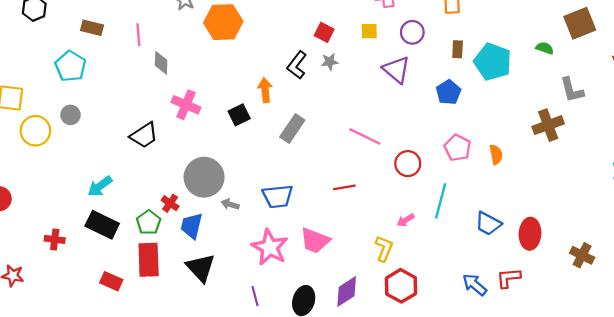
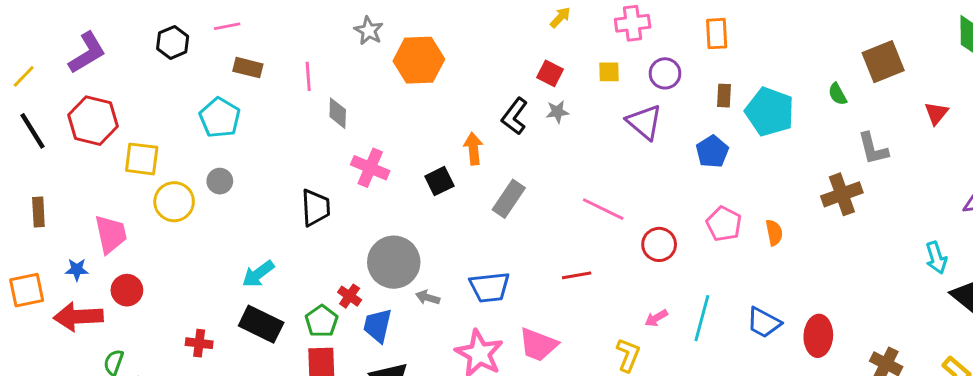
green semicircle: (545, 48) -> (837, 94), turned -138
black trapezoid: (144, 135) -> (316, 208), turned -60
cyan line: (441, 201) -> (702, 318), moved

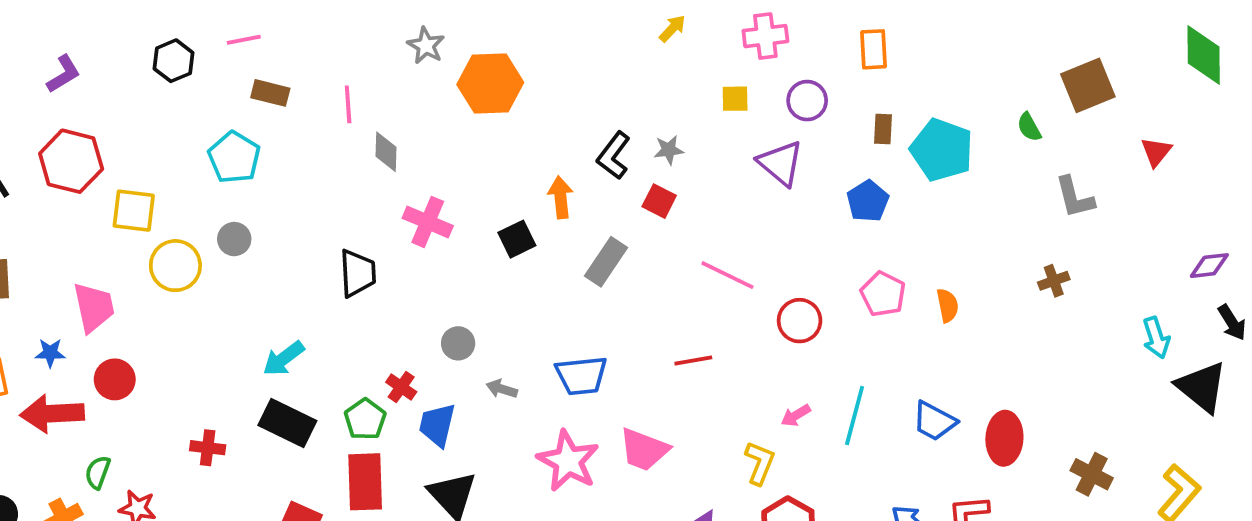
purple L-shape: (87, 53) -> (64, 74), size x0.7
red square: (550, 73) -> (659, 201), moved
brown cross: (842, 194) -> (1054, 281), moved, size x0.6
gray circle: (394, 262) -> (458, 343), size x0.5

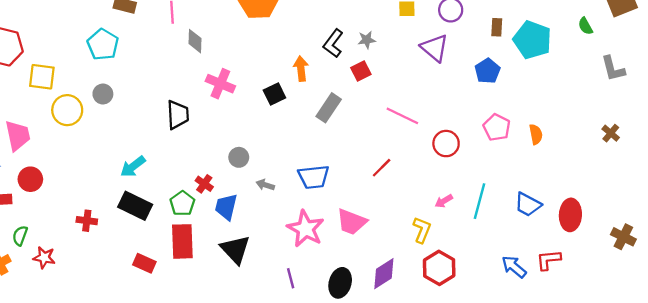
red square: (659, 201) -> (361, 71), turned 36
brown cross: (1054, 281) -> (611, 133), moved, turned -30
red line: (693, 360) -> (382, 168), turned -35

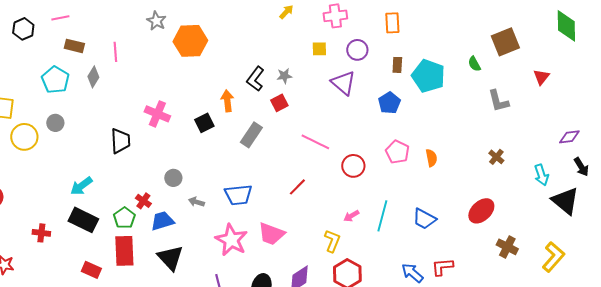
gray diamond: (195, 41) -> (93, 77), moved, turned 30
blue trapezoid: (226, 207) -> (162, 221), turned 60
red ellipse: (570, 215) -> (481, 211), moved, turned 44

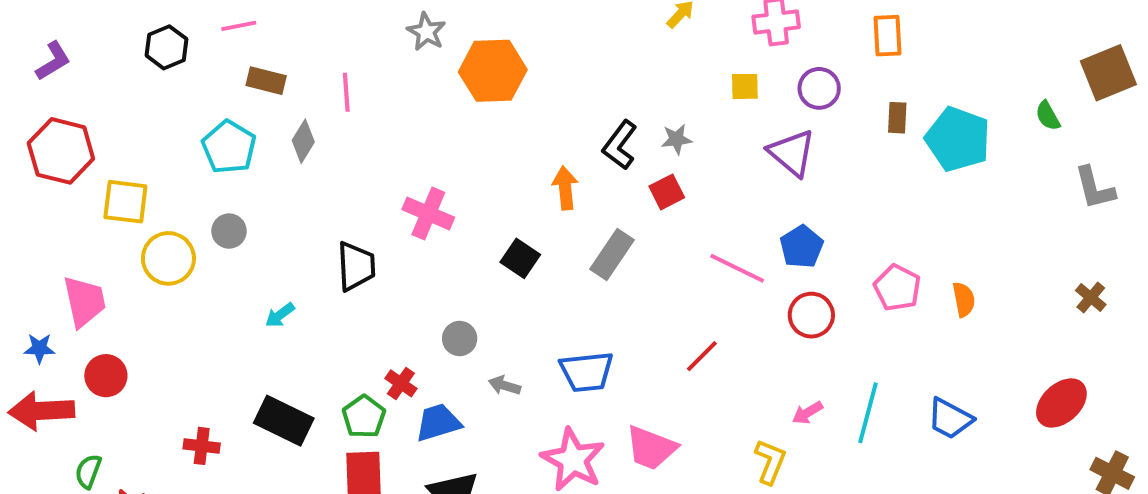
blue pentagon: (389, 103) -> (802, 247), moved
black square: (204, 123) -> (520, 258), moved, turned -30
cyan arrow: (81, 186) -> (280, 315), moved, size x0.7

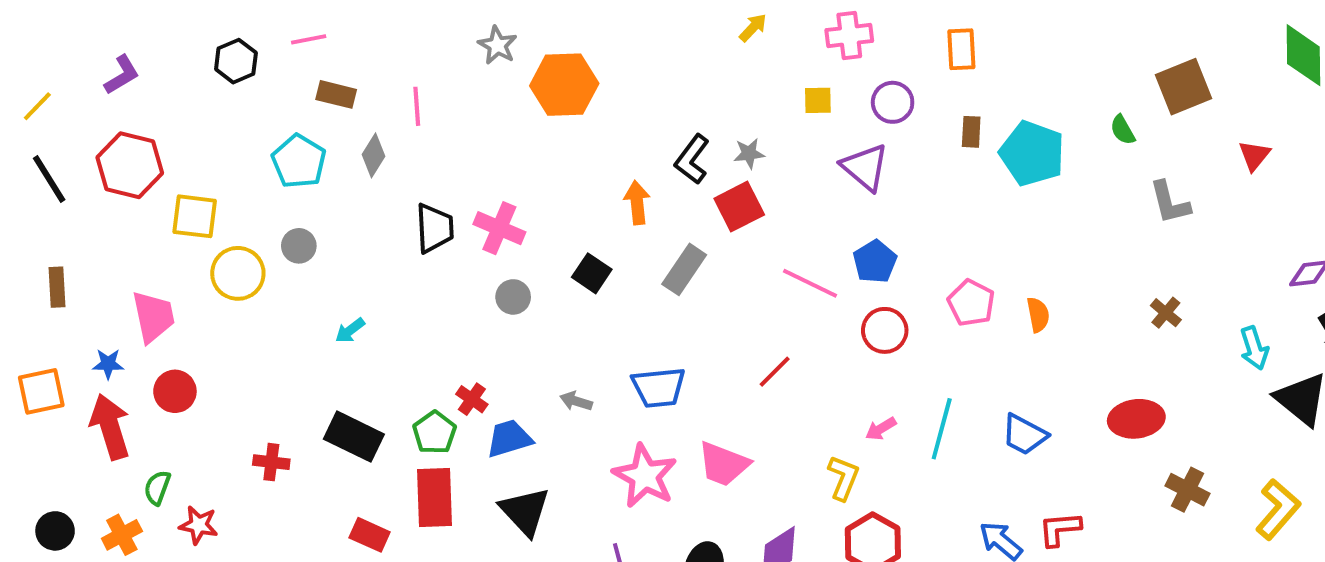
red square: (667, 192) -> (739, 207), size x1.4
black trapezoid: (356, 266) -> (434, 228), moved
gray circle: (460, 339) -> (513, 297), moved
red ellipse: (1061, 403) -> (1136, 419), turned 36
red arrow: (41, 411) -> (110, 427), turned 76

